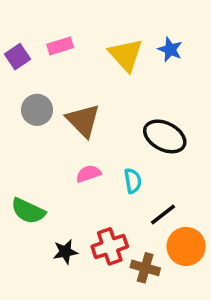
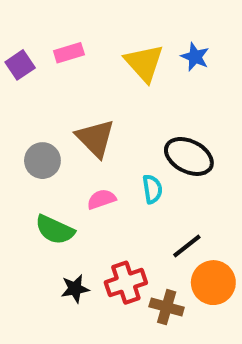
gray circle: (37, 110) -> (42, 161), moved
cyan semicircle: (133, 181) -> (152, 189), moved
green semicircle: (28, 211) -> (55, 230), moved

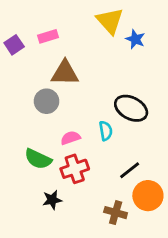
yellow triangle: (144, 63) -> (110, 21), moved
brown triangle: (95, 138) -> (65, 73), moved, turned -44
gray circle: (42, 161) -> (47, 101), moved
red cross: (126, 283) -> (75, 169), moved

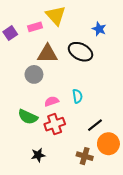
yellow triangle: (110, 21) -> (56, 16), moved
black ellipse: (131, 108) -> (81, 52), moved
black star: (52, 200) -> (38, 155), moved

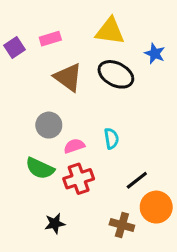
yellow triangle: (56, 16) -> (110, 31), moved, turned -40
blue star: (99, 29) -> (155, 53), moved
brown triangle: (47, 54) -> (68, 77), turned 35
gray circle: (34, 74) -> (49, 125), moved

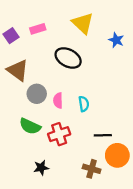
yellow triangle: (110, 31) -> (83, 23), turned 35
black ellipse: (116, 74) -> (68, 58), moved
brown triangle: (68, 77) -> (18, 70), moved
pink semicircle: (74, 146) -> (58, 101), moved, turned -72
black line: (137, 180) -> (103, 135), turned 36

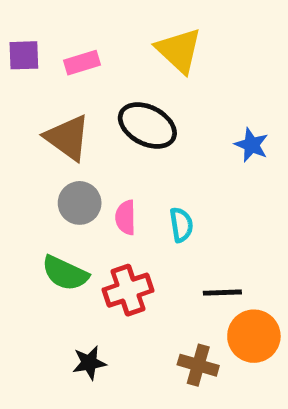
purple square: (11, 36) -> (24, 55), moved, turned 32
blue star: (116, 40) -> (251, 145), moved
brown triangle: (18, 70) -> (67, 138), moved

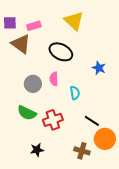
brown triangle: (67, 138) -> (21, 44), moved
blue star: (251, 145) -> (99, 68), moved
pink semicircle: (126, 218) -> (54, 79), moved
black line: (222, 293) -> (92, 121), turned 35

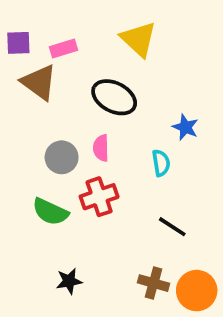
cyan semicircle: (75, 93) -> (161, 163), moved
red cross: (53, 120) -> (99, 197), moved
orange circle: (105, 139) -> (197, 291), moved

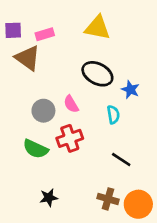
yellow triangle: (139, 39) -> (97, 28), turned -32
black ellipse: (114, 97) -> (97, 74), moved
pink semicircle: (101, 148) -> (71, 104), turned -30

